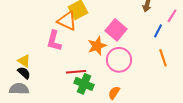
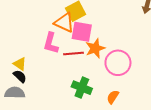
pink square: (116, 30) -> (82, 32), moved, turned -30
red line: (76, 72) -> (74, 54), moved

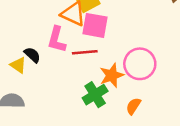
orange star: (95, 48) -> (112, 75), moved
black semicircle: (20, 76) -> (32, 55), moved
green cross: (82, 88) -> (95, 95), turned 36

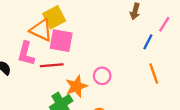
pink circle: (140, 64) -> (102, 76), size x0.6

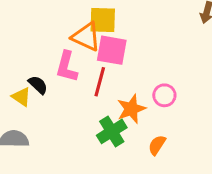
yellow square: (54, 17) -> (103, 20), turned 30
red line: (52, 65) -> (100, 82), turned -70

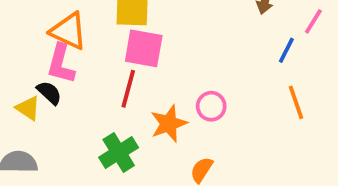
orange triangle: (86, 37) -> (69, 31), moved
pink L-shape: (67, 67) -> (61, 64), moved
green cross: (112, 131) -> (119, 152), moved

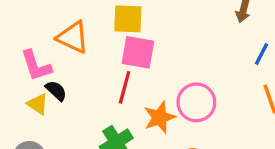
pink L-shape: (61, 64) -> (36, 66), moved, turned -33
pink circle: (211, 106) -> (196, 102), size x1.5

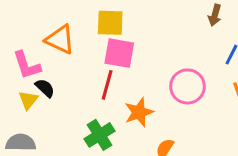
pink circle: (196, 102) -> (187, 86), moved
yellow triangle: (38, 104) -> (28, 100), turned 35

